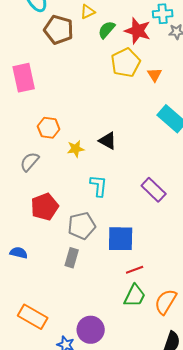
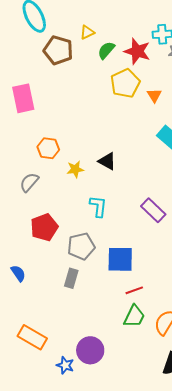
blue semicircle: (19, 253) -> (18, 273), turned 42

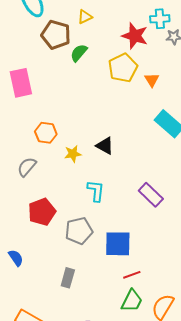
green semicircle: (106, 50) -> (79, 53), moved
gray rectangle: (71, 278) -> (68, 278), moved

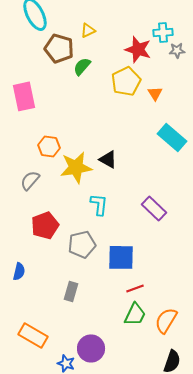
yellow star: (73, 154) -> (76, 167), size x1.8
blue semicircle: (16, 258) -> (19, 271), turned 48

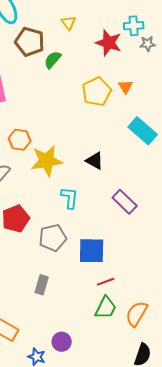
yellow triangle: (88, 30) -> (69, 23), moved, turned -42
yellow pentagon: (126, 81) -> (97, 92), moved
black triangle: (108, 159) -> (95, 161), moved
purple circle: (91, 348) -> (62, 342), size x0.7

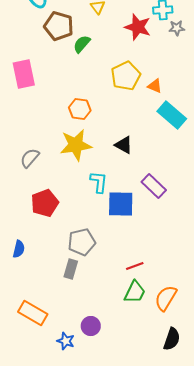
orange triangle: (126, 87) -> (155, 86), moved, turned -35
orange hexagon: (20, 140) -> (80, 109), moved
gray pentagon: (53, 238) -> (82, 242), moved
blue square: (92, 251) -> (121, 204), moved

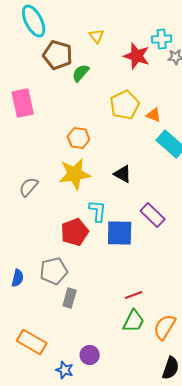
red pentagon: (45, 203) -> (75, 232), moved
gray pentagon: (82, 242) -> (54, 271), moved

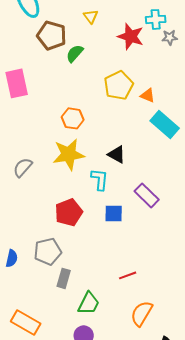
cyan L-shape: (98, 211) -> (100, 179), moved
blue square: (120, 233) -> (114, 213), size x0.7
green trapezoid: (134, 321) -> (89, 303), moved
orange semicircle: (165, 327) -> (142, 313), moved

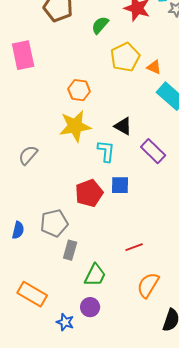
green semicircle: (75, 53) -> (100, 25), moved
gray semicircle: (23, 167) -> (28, 155), moved
purple rectangle: (147, 195) -> (153, 151), moved
red pentagon: (69, 212) -> (89, 193), moved

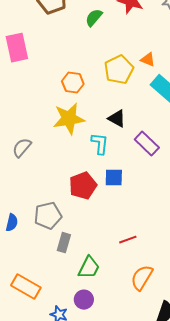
yellow pentagon: (125, 57) -> (119, 70), moved

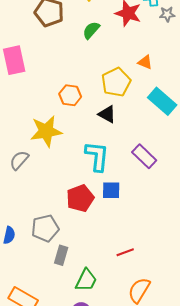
orange triangle: (148, 60) -> (145, 62), moved
yellow star: (69, 119) -> (46, 131), moved
black triangle: (117, 119) -> (107, 114), moved
cyan L-shape: (100, 144) -> (97, 156), size x1.4

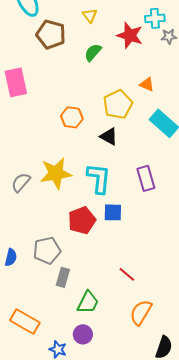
yellow star: (46, 131) -> (56, 173), moved
purple rectangle: (144, 156) -> (146, 178), turned 30
red line: (125, 252) -> (127, 274), turned 60

